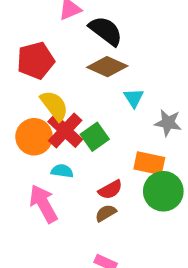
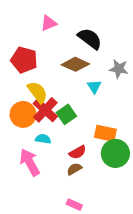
black semicircle: (106, 31) -> (90, 39), moved
red pentagon: (36, 60) -> (24, 60), turned 30
gray star: (168, 123) -> (119, 69), moved

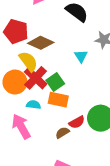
brown diamond: (75, 64) -> (41, 43), moved
orange rectangle: (105, 133) -> (58, 100), moved
red semicircle: (78, 152) -> (77, 122), moved

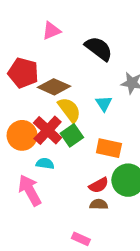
yellow semicircle: (28, 61) -> (69, 110), moved
orange rectangle: (58, 100) -> (109, 148), moved
brown semicircle: (62, 133) -> (99, 204), moved, turned 32

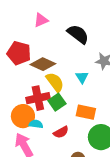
red cross: (48, 130) -> (38, 98), turned 35
orange circle: (22, 135) -> (23, 116), moved
red semicircle: (99, 185) -> (61, 132), moved

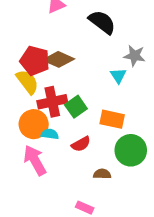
red pentagon: (19, 53) -> (35, 61), moved
cyan triangle: (82, 77) -> (118, 76), moved
yellow semicircle: (55, 82) -> (27, 82), moved

